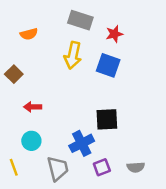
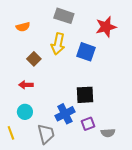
red star: (114, 34) -> (106, 27), moved, size x1.5
brown square: (14, 74) -> (34, 59), moved
purple square: (102, 167) -> (88, 124), moved

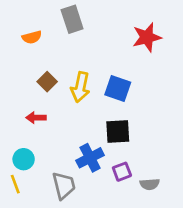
gray rectangle: (64, 16) -> (72, 19), moved, turned 54
yellow arrow: (58, 44) -> (80, 87), moved
blue square: (86, 52) -> (118, 89), moved
cyan circle: (25, 112) -> (24, 159), moved

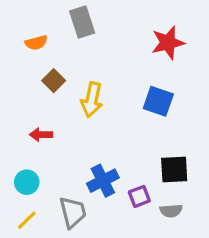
brown square: (47, 82) -> (54, 81), moved
blue square: (118, 89) -> (158, 101), moved
black square: (118, 131) -> (174, 169), moved
yellow line: (15, 184) -> (27, 220), moved, turned 66

